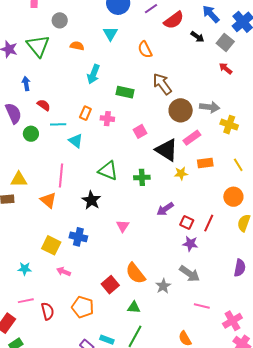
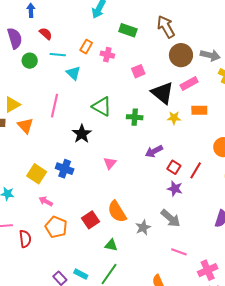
yellow triangle: (19, 179) -> (12, 105), turned -36
orange triangle: (48, 200) -> (25, 126), moved
orange pentagon: (83, 307) -> (56, 227), moved

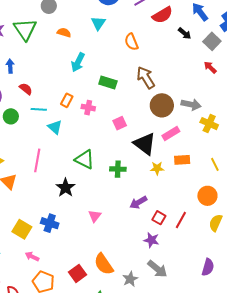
purple star: (175, 189) -> (151, 240), moved

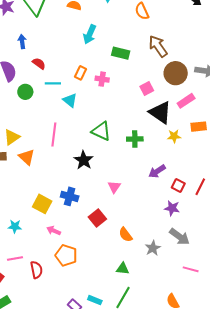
pink square: (120, 123) -> (147, 89), moved
orange semicircle: (104, 264) -> (125, 235), size x0.7
red square: (78, 273) -> (97, 218), moved

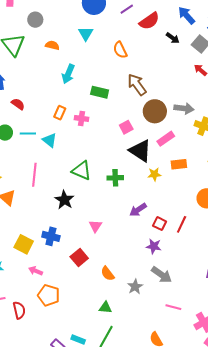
cyan line: (53, 83) -> (28, 133), moved

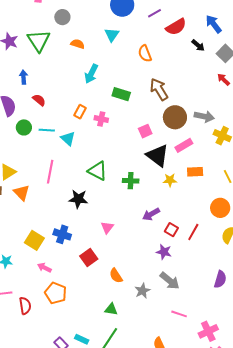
black star: (64, 200) -> (78, 199), turned -30

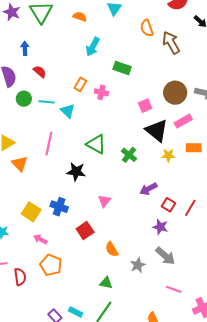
brown arrow: (159, 89) -> (171, 43), moved
green cross: (131, 181) -> (129, 155), turned 35

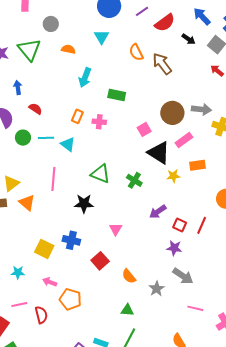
pink arrow: (40, 239) -> (50, 282), moved

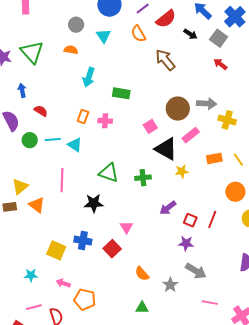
gray circle: (51, 24) -> (76, 25), moved
orange semicircle: (136, 52) -> (138, 34), moved
orange rectangle: (198, 165) -> (214, 158), moved
green cross: (134, 180) -> (143, 178), turned -35
red square: (100, 261) -> (112, 249), moved

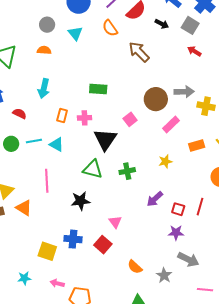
cyan arrow: (89, 77) -> (44, 89), moved
black triangle: (166, 149) -> (105, 139), moved, turned 40

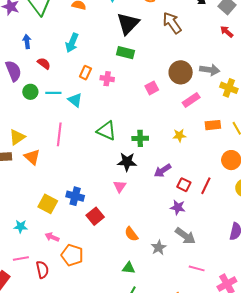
black triangle: (105, 139) -> (128, 24), moved
black star: (80, 201) -> (127, 162), moved
red square: (103, 245) -> (95, 216), moved

